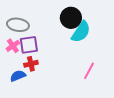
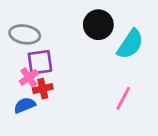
cyan semicircle: (81, 32) -> (130, 44), moved
pink cross: (13, 46) -> (29, 77), moved

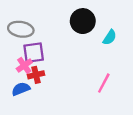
cyan semicircle: (130, 44) -> (110, 37), size x0.6

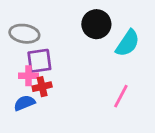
cyan semicircle: (110, 37) -> (128, 43), size x1.5
pink cross: (24, 65) -> (29, 76), turned 35

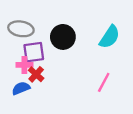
black circle: (96, 24) -> (63, 37), moved
red cross: (42, 87) -> (36, 74), turned -35

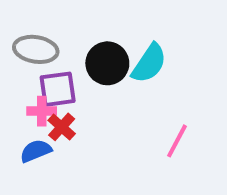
cyan semicircle: (110, 37) -> (149, 63), moved

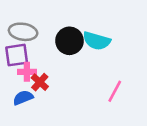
cyan semicircle: (149, 63) -> (97, 41), turned 72
purple square: (58, 89) -> (17, 55), moved

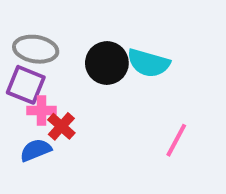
purple square: (17, 55) -> (26, 85), turned 30

